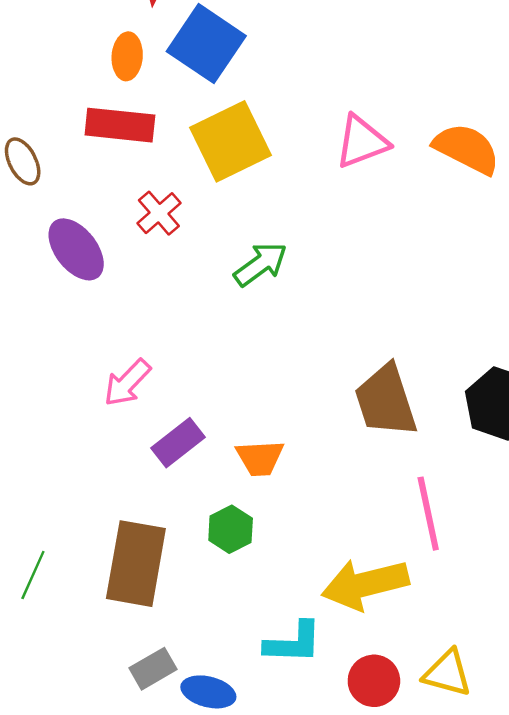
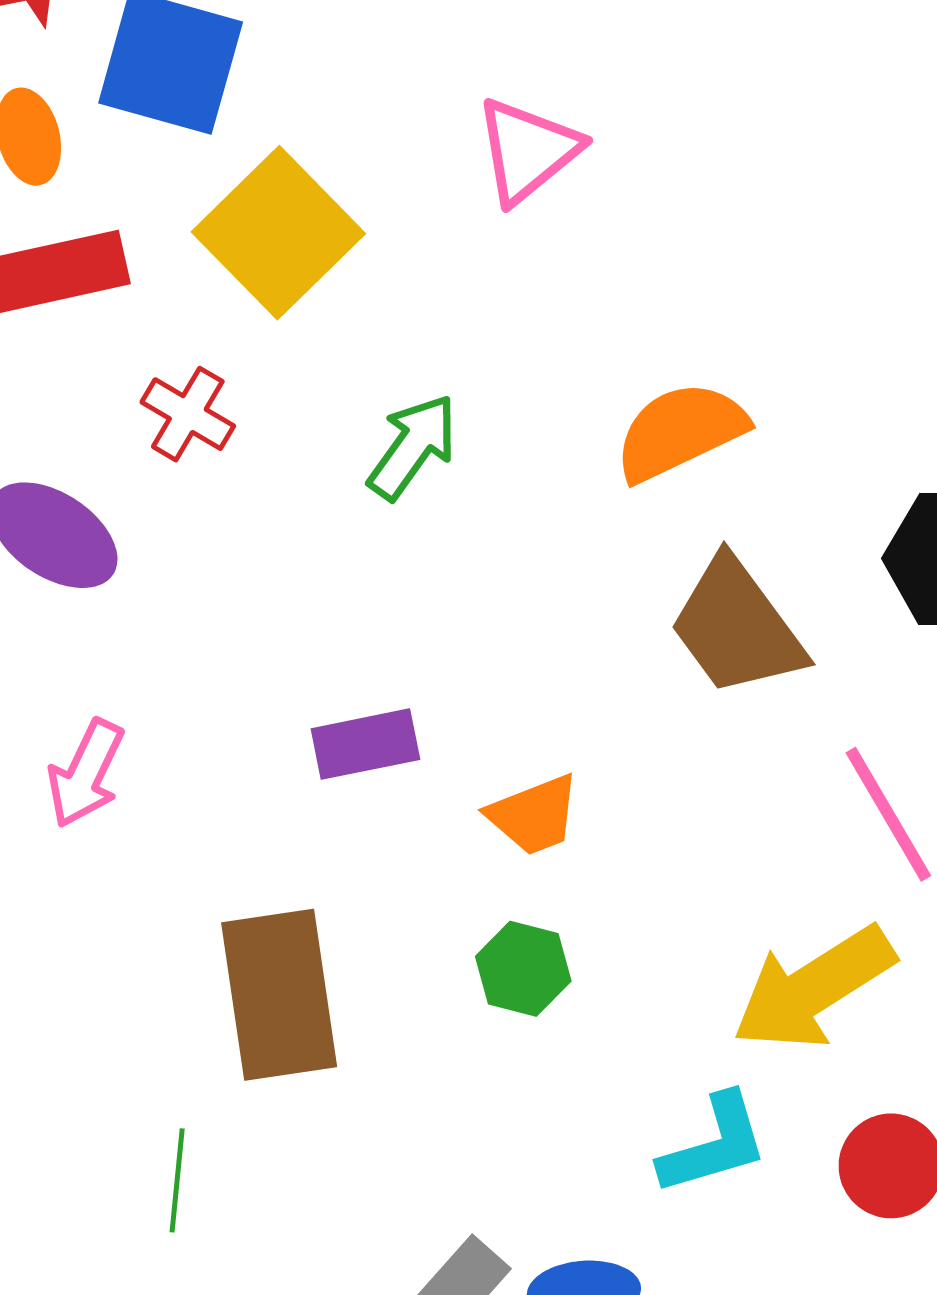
orange semicircle: (467, 149) -> (680, 431), moved, turned -34
pink arrow: (127, 383) -> (86, 773), moved
purple rectangle: (178, 443) -> (365, 744), moved, turned 45
brown rectangle: (136, 564) -> (279, 995), moved

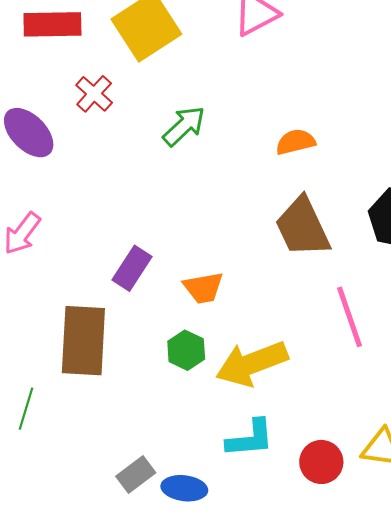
orange semicircle: (680, 431) -> (295, 142), size x0.7
purple rectangle: (365, 744) -> (132, 268), moved, turned -57
yellow arrow: (813, 988) -> (252, 363), moved

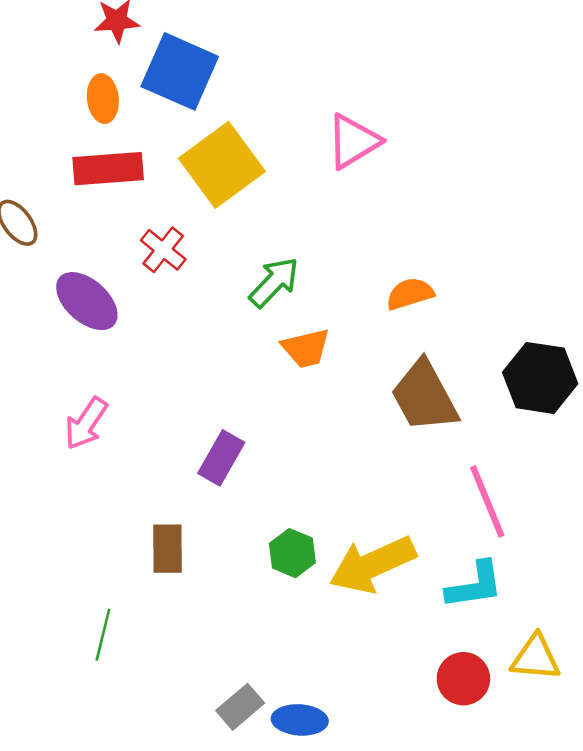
orange trapezoid: (203, 288) -> (306, 348), moved
brown rectangle: (83, 341) -> (168, 549), size x0.6
cyan L-shape: (250, 438) -> (475, 585), moved

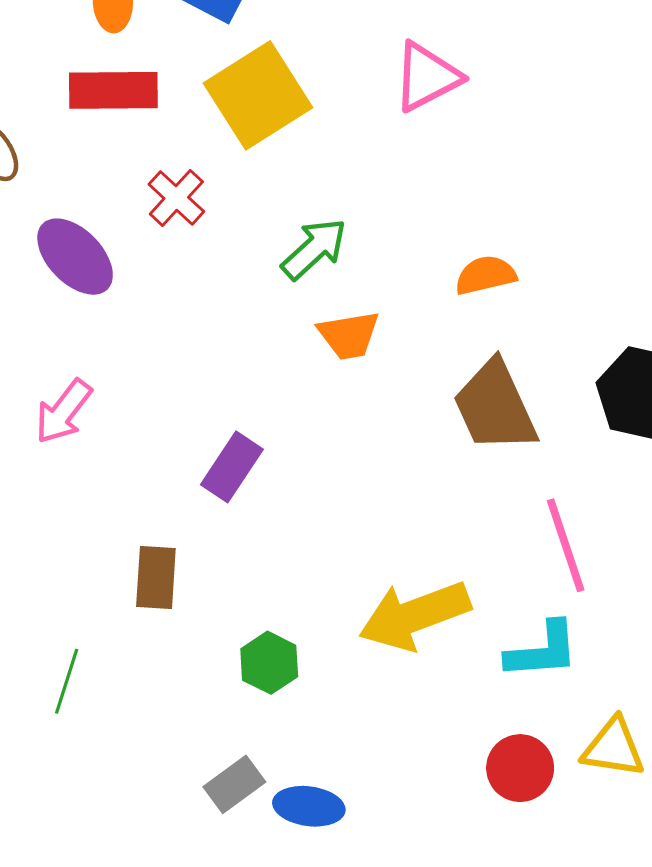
green hexagon: (292, 553) -> (269, 663), moved

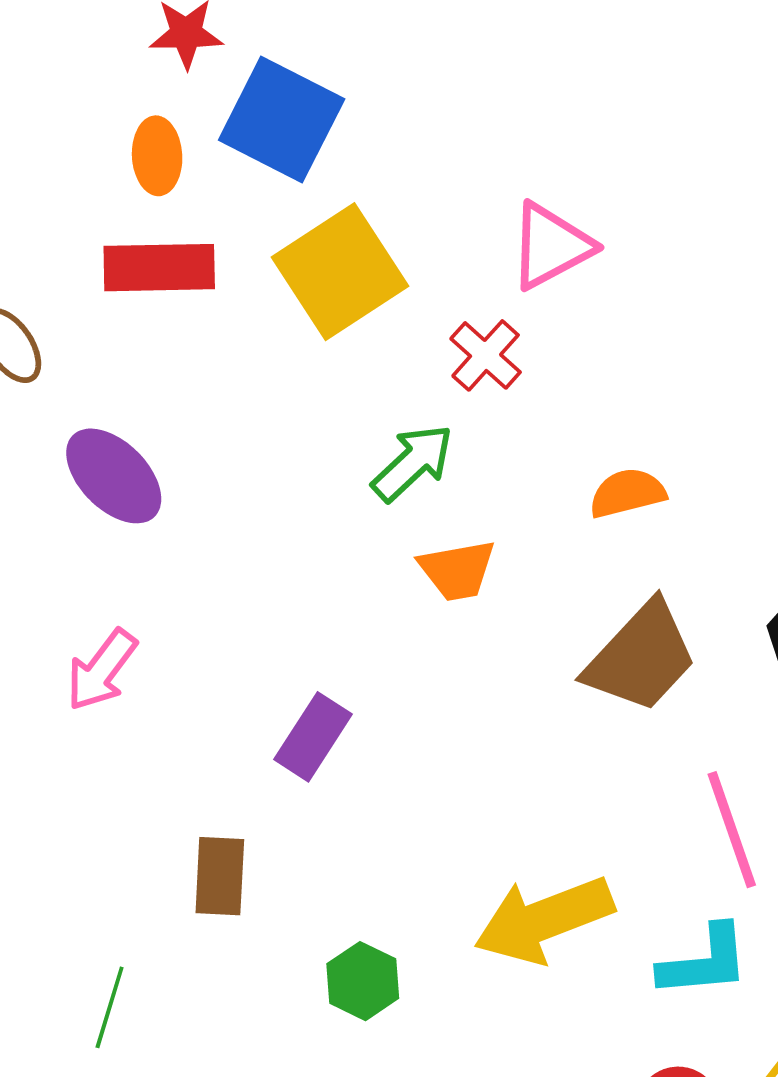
red cross: (176, 198) -> (486, 355), moved
brown trapezoid: (495, 407) -> (641, 657), turned -112

